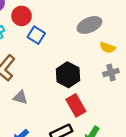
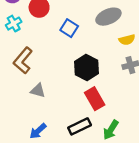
blue square: (36, 35) -> (69, 28), moved
yellow semicircle: (108, 48) -> (127, 40), turned -35

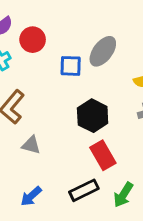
gray ellipse: (108, 17) -> (103, 51), moved, turned -30
blue square: (69, 28) -> (71, 66), turned -30

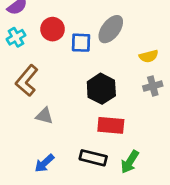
red circle: (33, 40) -> (53, 29), moved
red rectangle: (103, 155) -> (111, 125), turned -55
black rectangle: (84, 190) -> (93, 158), turned 40

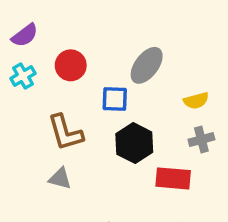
blue square: (81, 43) -> (115, 99), moved
brown L-shape: (27, 81) -> (65, 132), moved, turned -56
red rectangle: (111, 125) -> (173, 178), moved

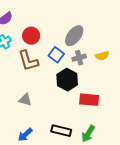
blue square: (115, 99) -> (56, 55), turned 35
brown L-shape: (65, 132) -> (28, 61), moved
gray cross: (201, 140) -> (79, 58), moved

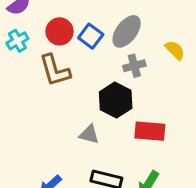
blue square: (56, 55) -> (91, 36), moved
yellow semicircle: (102, 56) -> (175, 50), moved, turned -120
gray triangle: (25, 100) -> (89, 134), moved

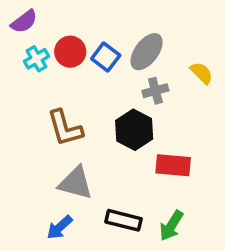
cyan cross: (17, 41) -> (36, 59), moved
brown L-shape: (55, 70) -> (65, 128), moved
gray triangle: (89, 134) -> (76, 183), moved, size x1.5

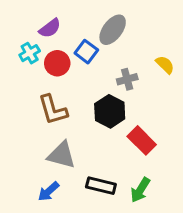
purple semicircle: (24, 21) -> (50, 28), moved
red circle: (70, 52) -> (57, 63), moved
gray ellipse: (147, 52) -> (113, 30), moved
red rectangle: (173, 165) -> (142, 140), turned 40

